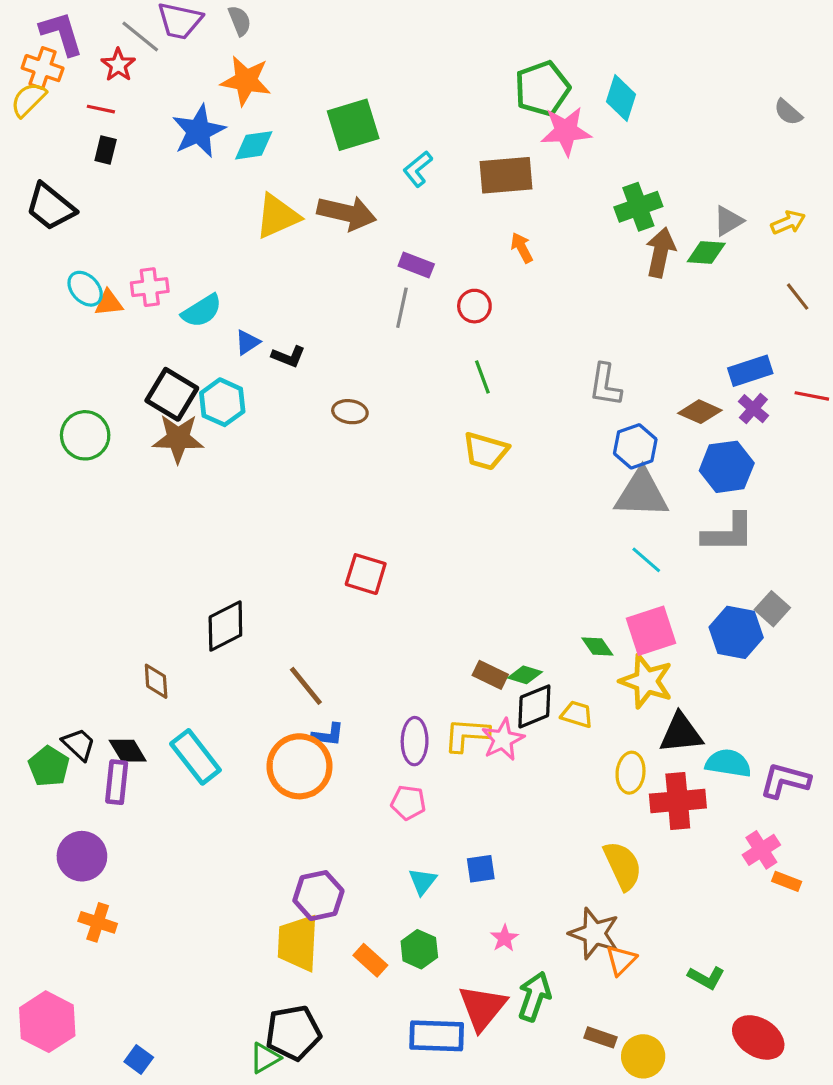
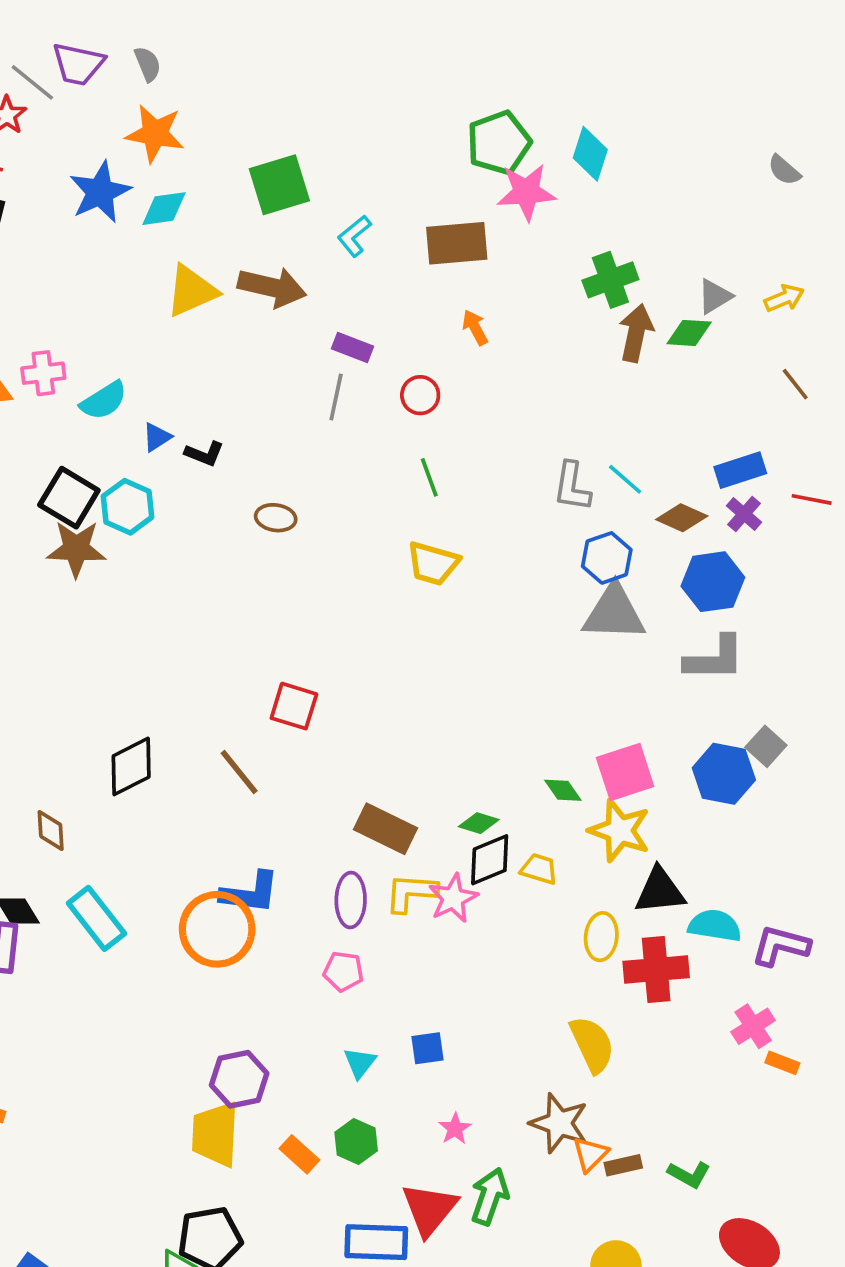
cyan line: (646, 560) -> (625, 479), moved
brown rectangle: (490, 675) -> (385, 829), moved, size x1.5
brown line: (306, 686) -> (239, 772), moved
blue L-shape: (328, 735) -> (250, 893), size x1.6
brown rectangle: (601, 1037) -> (623, 1165), moved, turned -32

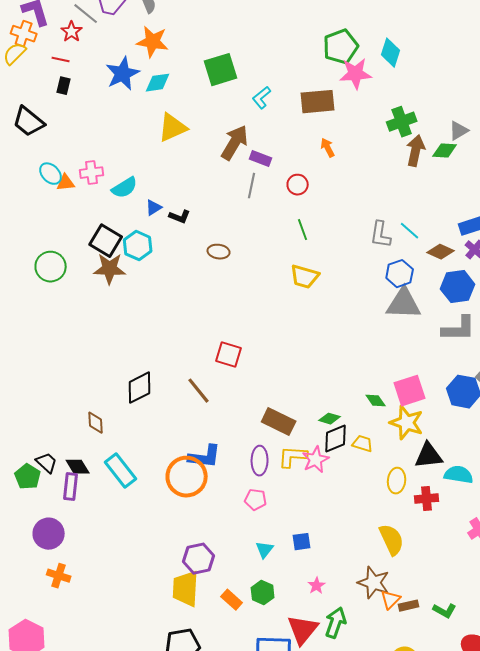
brown arrow: (272, 287) -> (235, 143), moved, turned -72
red cross: (656, 970) -> (427, 499), size x0.7

